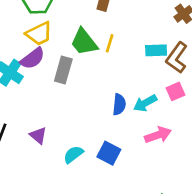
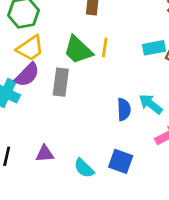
cyan arrow: (145, 103) -> (151, 104), turned 75
purple triangle: (38, 135) -> (45, 154), turned -36
cyan semicircle: (73, 154) -> (84, 168), turned -90

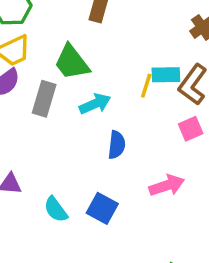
yellow line: (105, 47) -> (146, 86), moved
cyan arrow: (151, 104) -> (95, 104), moved, turned 110

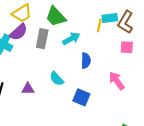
pink square: (191, 129) -> (127, 47), turned 32
pink arrow: (167, 185) -> (117, 81), turned -102
cyan semicircle: (56, 209) -> (57, 79), moved

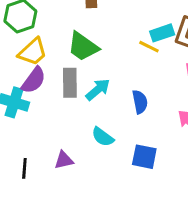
yellow line: (99, 25) -> (149, 47), turned -64
cyan arrow: (71, 39) -> (98, 90), moved

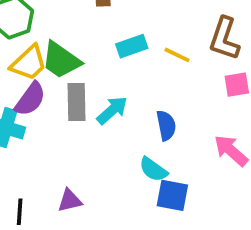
cyan rectangle: (162, 33) -> (132, 46), moved
green trapezoid: (83, 47) -> (61, 60), moved
cyan semicircle: (103, 137) -> (153, 169), moved

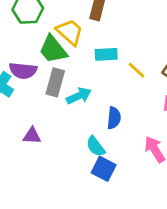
yellow trapezoid: (29, 63) -> (70, 32), moved, turned -112
purple semicircle: (30, 99) -> (23, 71), turned 44
purple triangle: (70, 201) -> (32, 136), moved

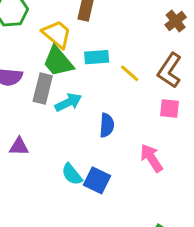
green trapezoid: (53, 49) -> (58, 62), moved
cyan semicircle: (96, 146) -> (72, 174), moved

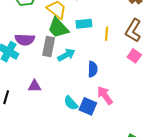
yellow line: (130, 73) -> (107, 34), turned 56
pink square: (170, 109) -> (134, 56), turned 32
pink arrow: (151, 158) -> (105, 95), moved

